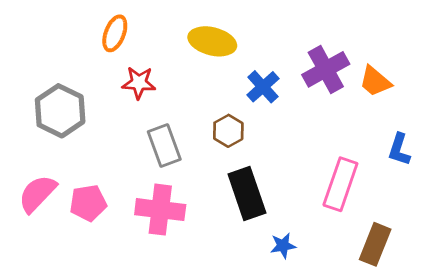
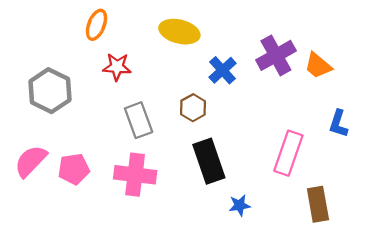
brown rectangle: (375, 244) -> (318, 204), turned -32

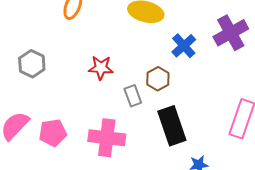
red star: (117, 67) -> (101, 68), moved
gray hexagon: (50, 91) -> (32, 64), size x0.7
gray rectangle: (139, 120) -> (133, 96), moved, size x0.7

